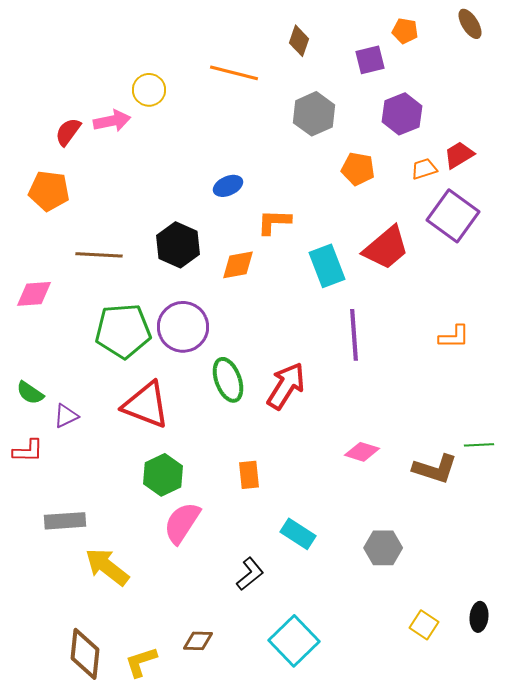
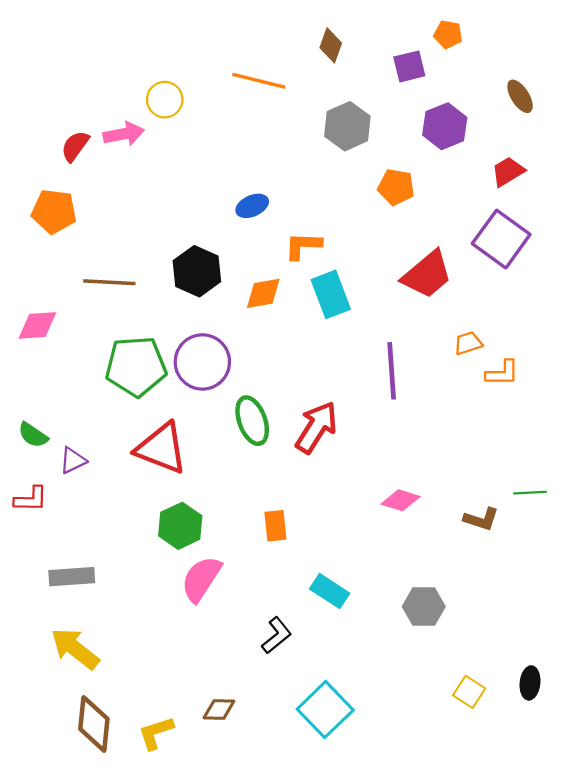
brown ellipse: (470, 24) -> (520, 96), moved
orange trapezoid: (424, 169) -> (468, 343), moved
cyan rectangle: (327, 266) -> (331, 294), moved
brown L-shape: (435, 469) -> (481, 519), size x0.7
yellow arrow: (107, 567) -> (75, 649), moved

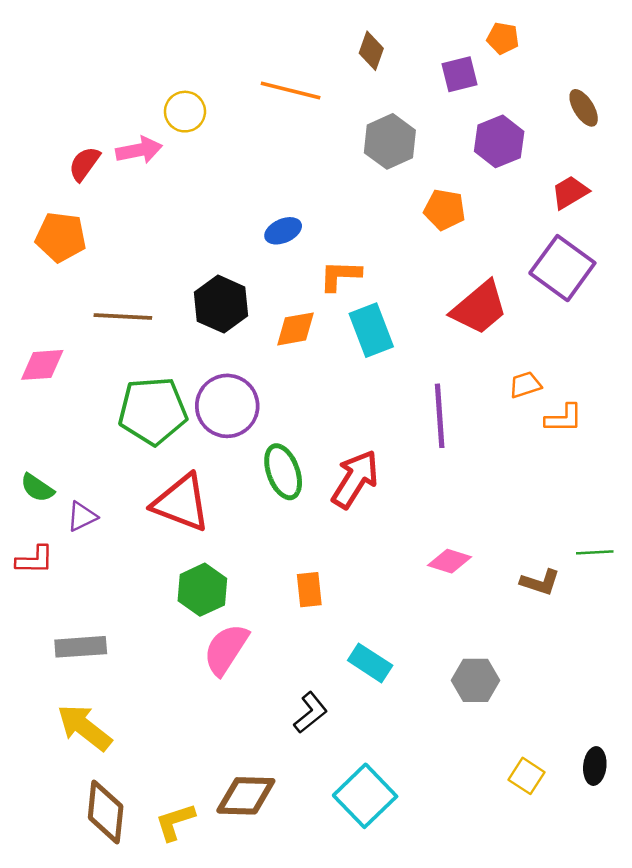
brown diamond: (219, 710) -> (246, 796), size x1.6

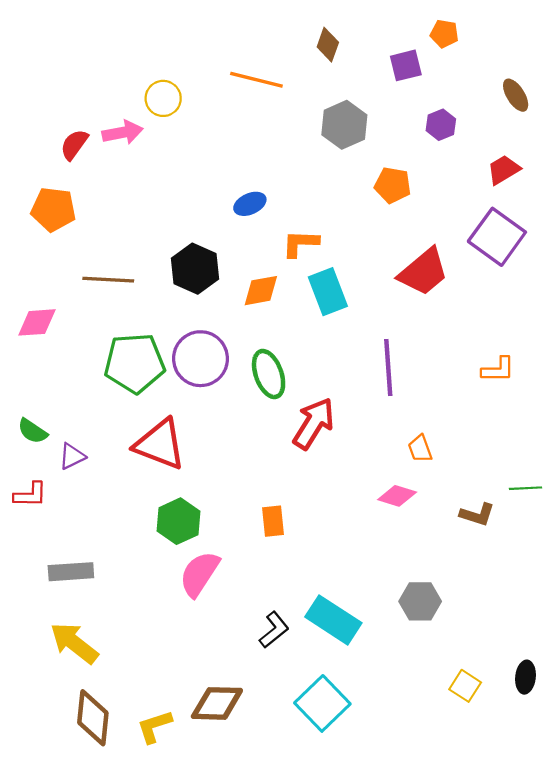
purple hexagon: (499, 141) -> (441, 125), size x0.7
orange trapezoid: (525, 385) -> (420, 449), moved, turned -92
green ellipse: (283, 472) -> (269, 374), moved
cyan rectangle: (370, 663) -> (333, 620), moved, size x1.4

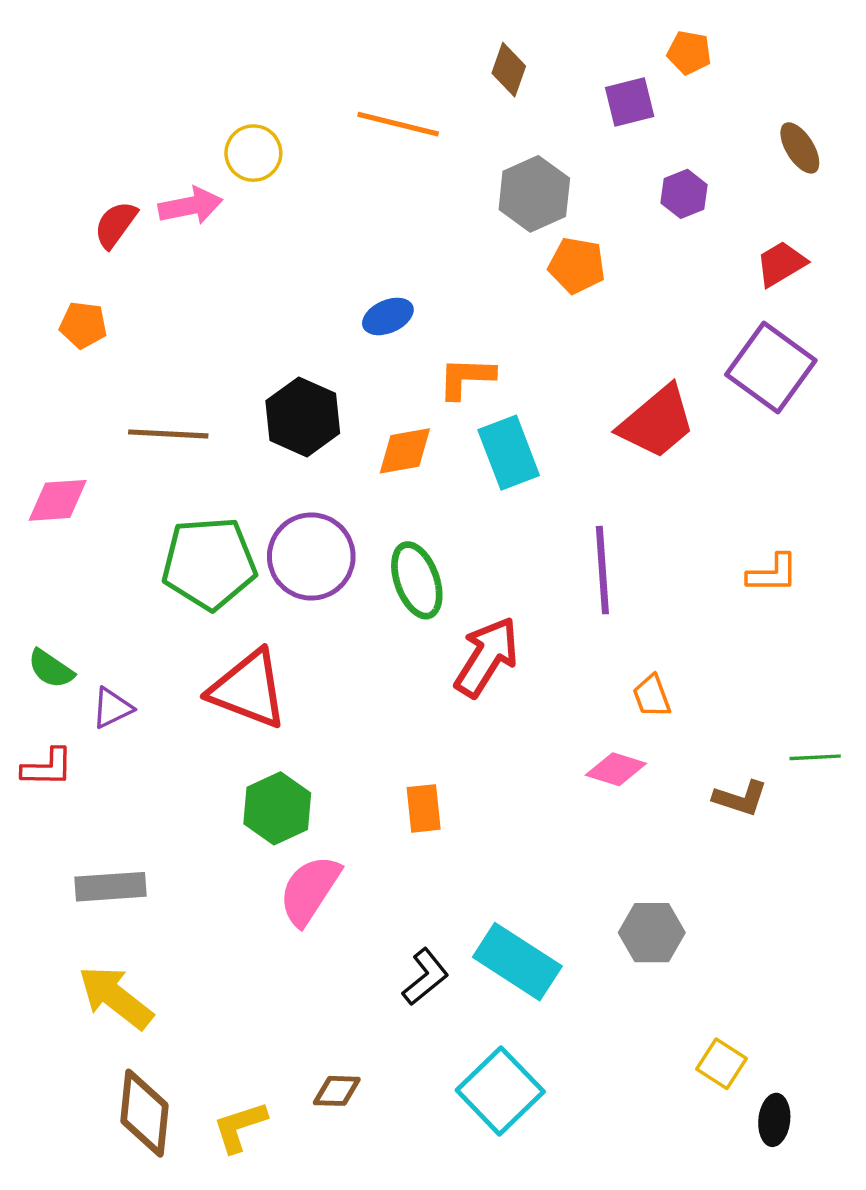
orange pentagon: (393, 185) -> (577, 265), moved
orange pentagon: (53, 209) -> (83, 325), size x0.7
black ellipse: (526, 677) -> (774, 1120), moved
brown diamond: (217, 703) -> (337, 1091), size x0.6

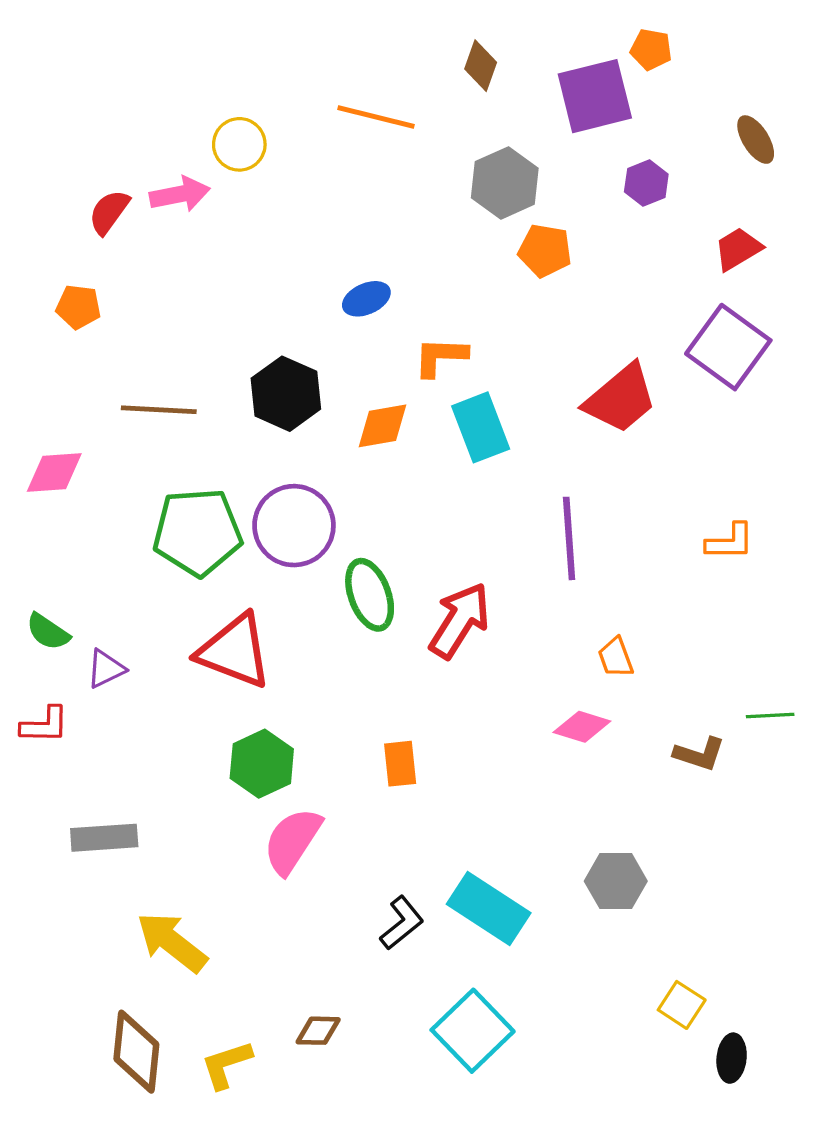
purple square: (630, 102) -> (595, 96), size x1.6
green ellipse: (417, 580) -> (370, 595), moved
yellow arrow: (116, 997) -> (172, 942), moved

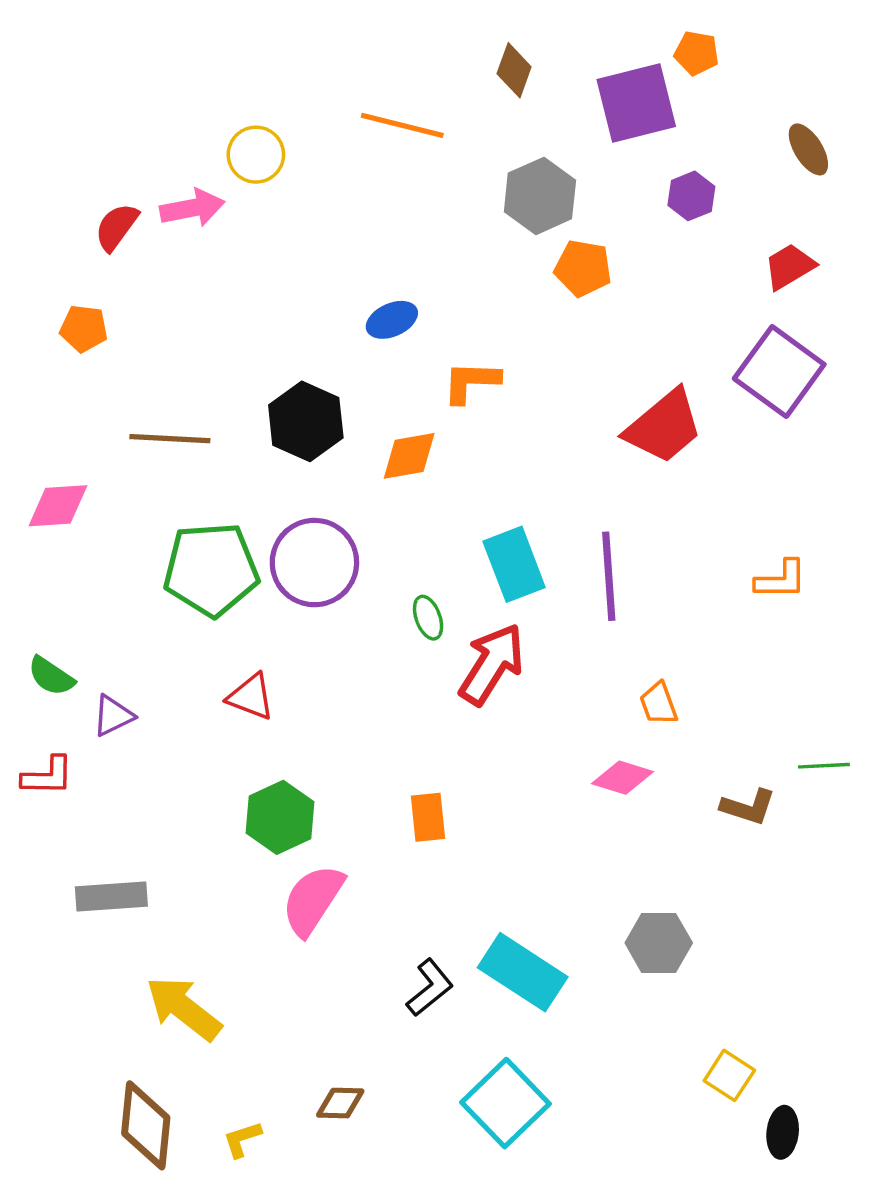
cyan rectangle: (481, 427) -> (514, 564), moved
green ellipse: (370, 595) -> (428, 618), moved, size x0.6
red triangle: (234, 651) -> (251, 697), size x0.6
yellow L-shape: (226, 1064) -> (242, 1139), size x0.7

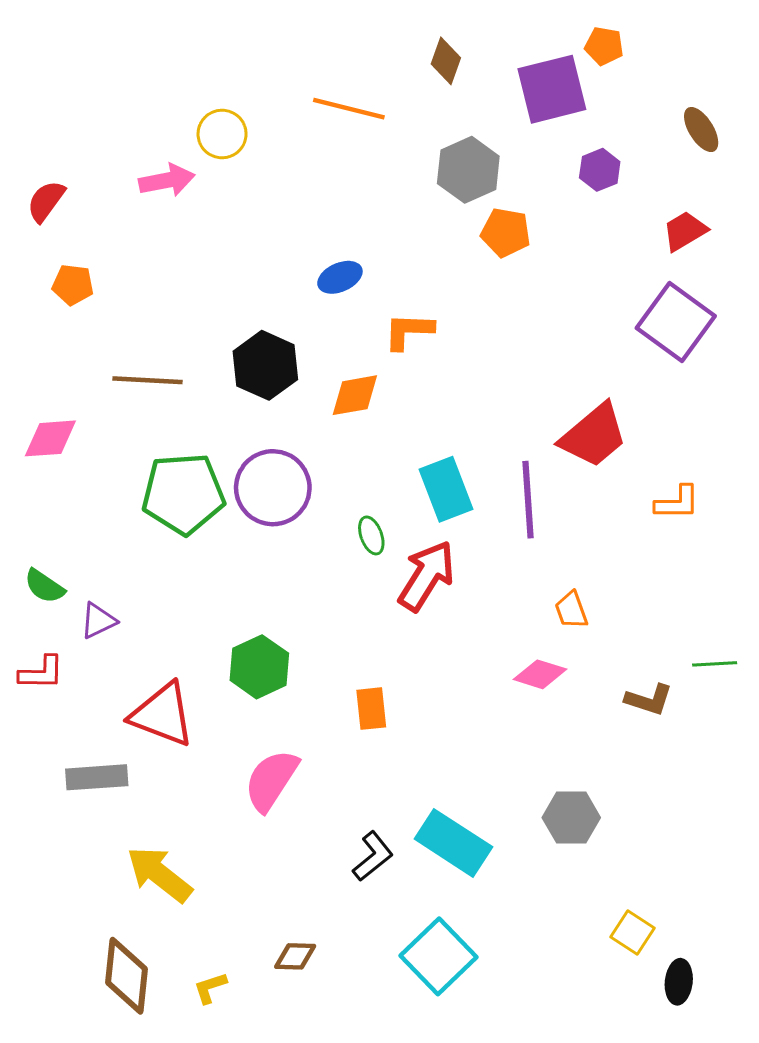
red semicircle: (116, 227) -> (46, 201), moved
red trapezoid: (664, 427) -> (594, 435), moved
red triangle: (251, 697) -> (162, 715), moved, size x1.6
green hexagon: (280, 817) -> (259, 667), moved

